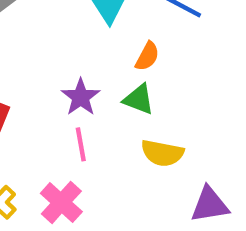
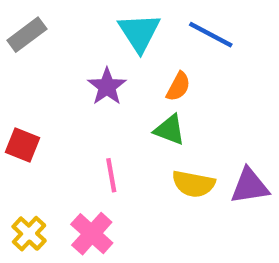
purple star: (81, 97) -> (107, 87), moved
purple triangle: (210, 205) -> (250, 186), moved

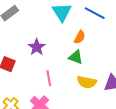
purple star: (107, 87) -> (37, 47), moved

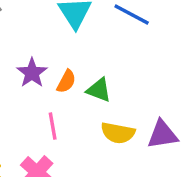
orange semicircle: (80, 37) -> (66, 81), moved

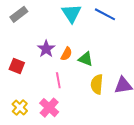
yellow semicircle: (118, 133) -> (97, 84), turned 84

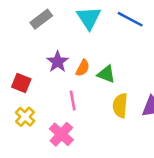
gray rectangle: (19, 14) -> (41, 19), moved
yellow cross: (20, 108) -> (25, 117), moved

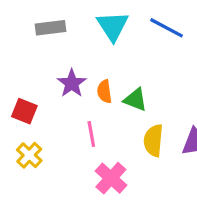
gray rectangle: (41, 19) -> (50, 28), turned 30
orange semicircle: (83, 68) -> (104, 91), turned 144
pink cross: (61, 134) -> (111, 178), moved

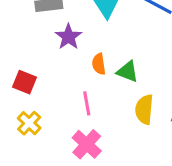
purple star: (72, 83) -> (68, 37), moved
pink cross: (111, 178) -> (87, 144), moved

